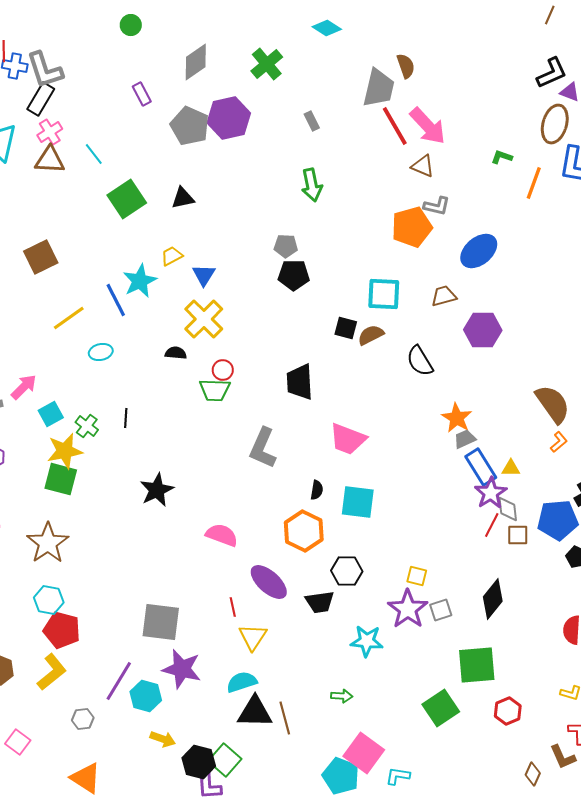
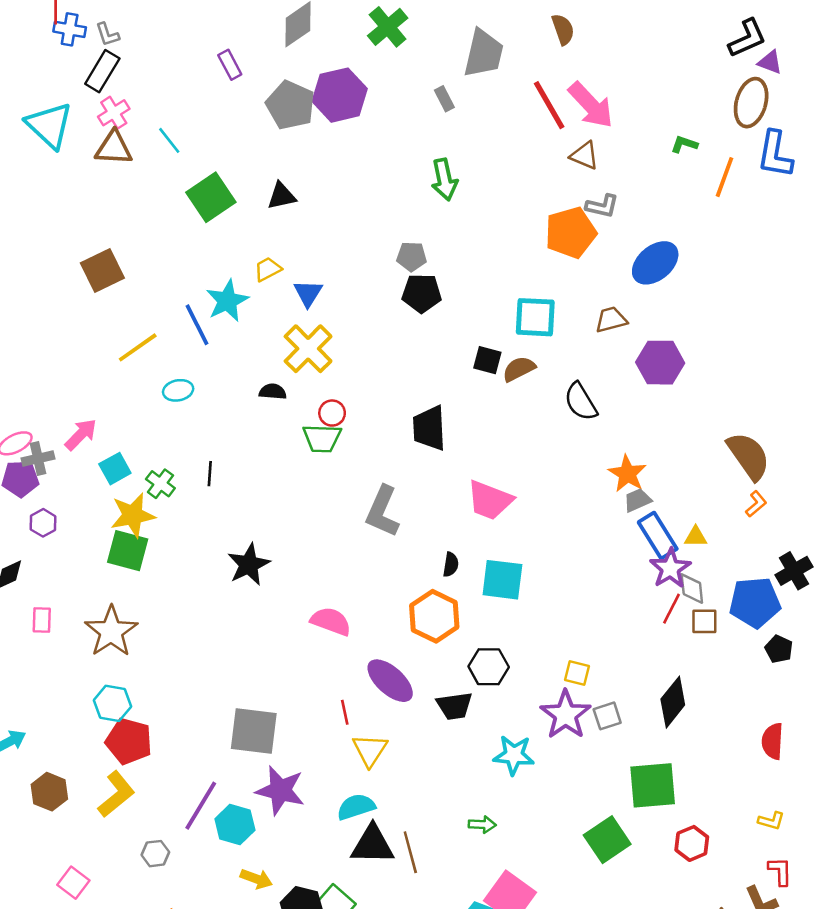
gray L-shape: (45, 70) -> (107, 34), size x0.5
gray trapezoid: (379, 88) -> (484, 53), moved

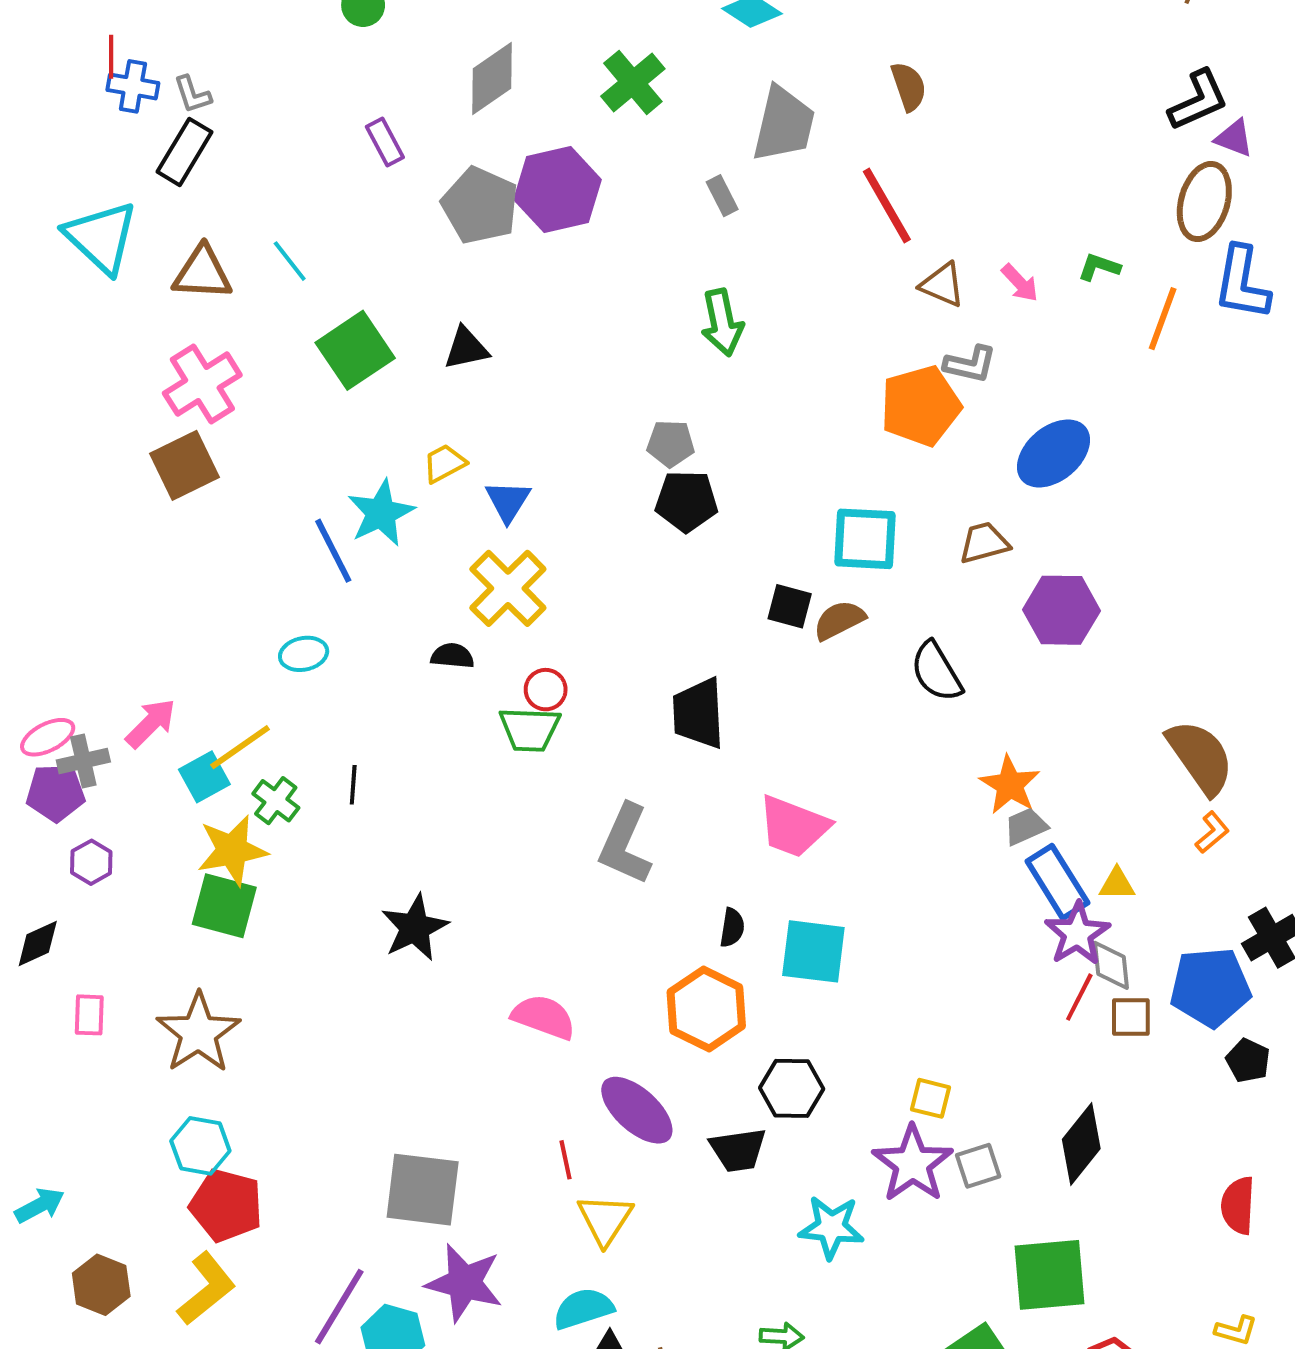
pink arrow: (591, 105) -> (1020, 283), moved, size x0.5
pink cross: (114, 113) -> (202, 384), moved, size x1.5
yellow line: (138, 347) -> (240, 747), moved

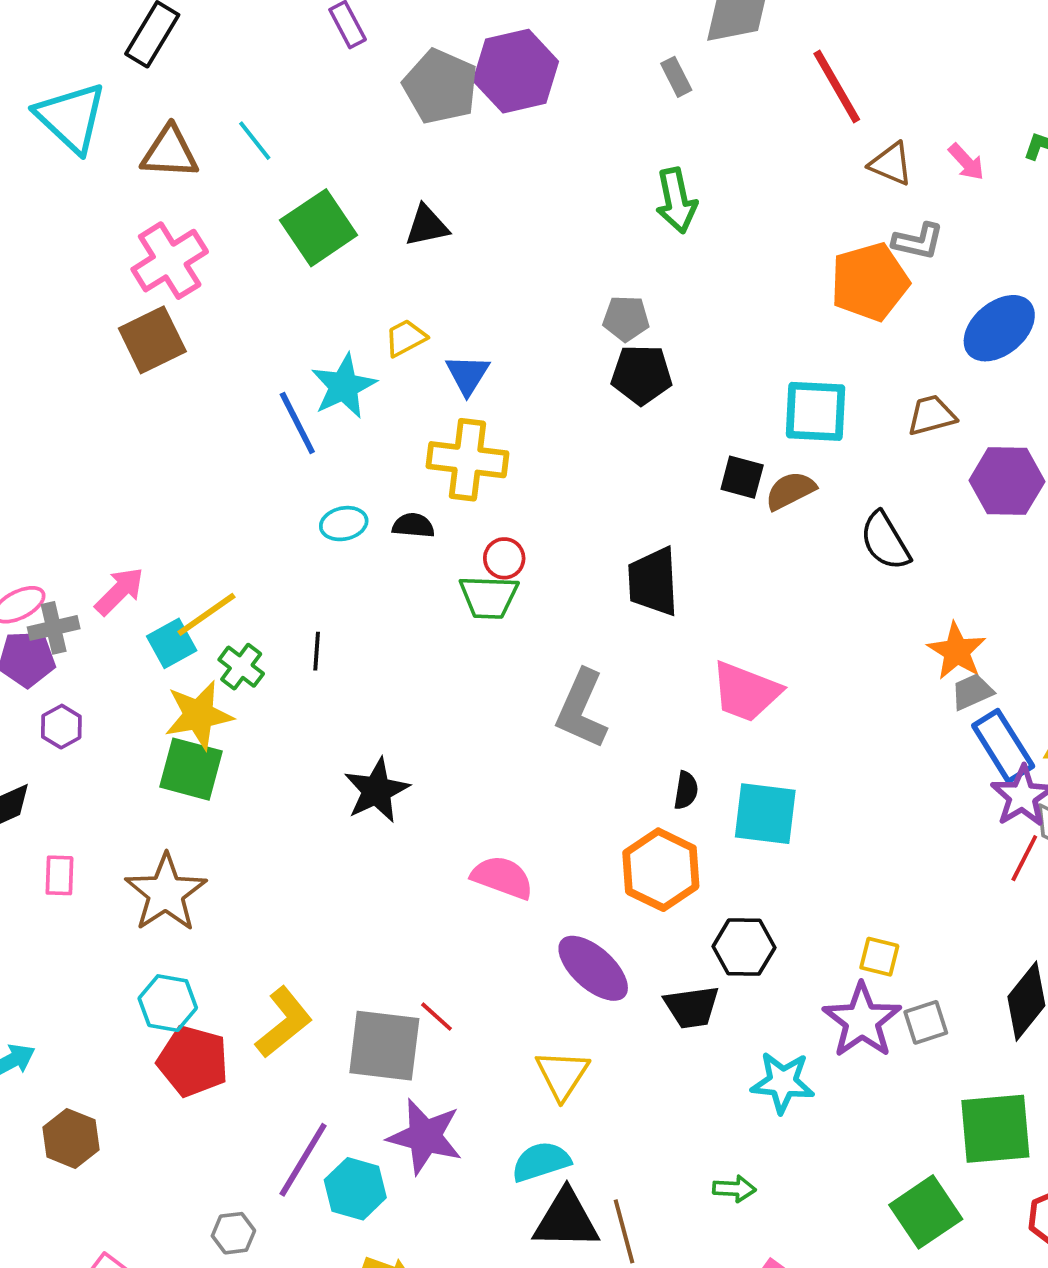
yellow cross: (508, 588) -> (467, 460), turned -38
cyan ellipse: (304, 654) -> (344, 524), moved
red line: (565, 1160) -> (437, 1017), moved, turned -36
yellow L-shape: (206, 1289) -> (284, 1022), moved

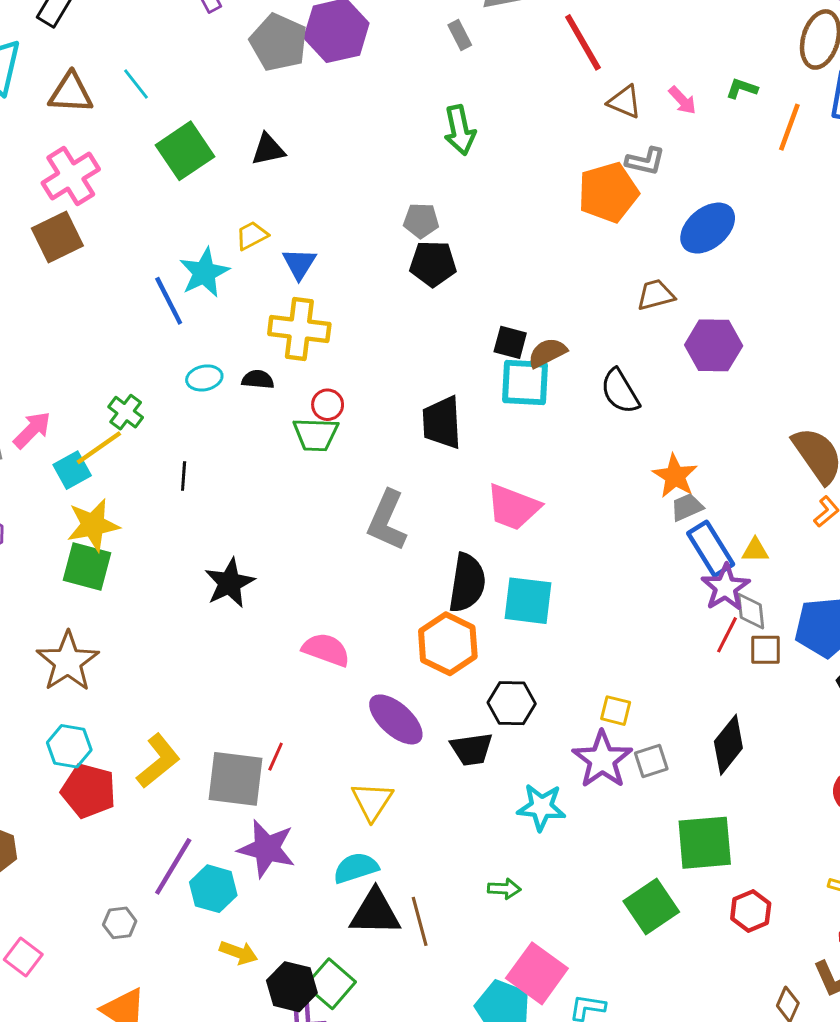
cyan square: (816, 411) -> (525, 382), moved
green cross: (241, 667) -> (126, 412), moved
black semicircle: (686, 790) -> (467, 583), size x2.0
red line: (437, 1017) -> (276, 757), turned 72

